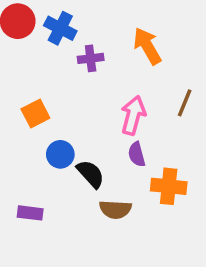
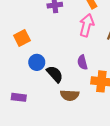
pink arrow: (133, 115) -> (87, 25), moved

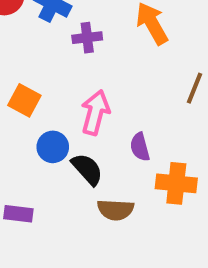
pink arrow: (87, 25) -> (95, 112), moved
orange square: (22, 38) -> (24, 100), turned -35

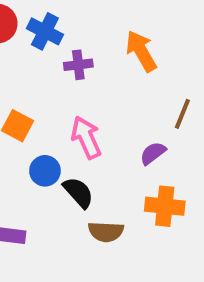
pink arrow: (95, 112) -> (86, 137), turned -39
purple semicircle: (140, 147) -> (153, 153), moved, turned 68

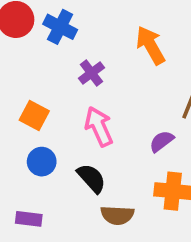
purple cross: (78, 65) -> (91, 73), moved, turned -30
blue circle: (45, 171) -> (42, 162), moved

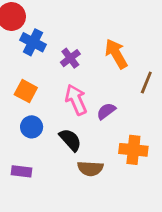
blue cross: (60, 27) -> (33, 42), moved
orange arrow: (151, 45) -> (116, 54), moved
purple semicircle: (162, 141) -> (106, 111), moved

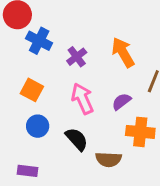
purple semicircle: (106, 111) -> (121, 102), moved
orange cross: (133, 150) -> (140, 132), moved
brown semicircle: (90, 169) -> (108, 159), moved

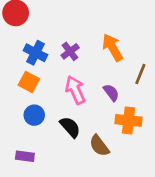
blue cross: (39, 41) -> (36, 53), moved
purple semicircle: (121, 102) -> (111, 93), turned 90
brown semicircle: (108, 159) -> (99, 146), turned 50

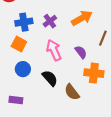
orange arrow: (113, 47) -> (82, 18), turned 90
blue cross: (36, 53) -> (24, 22), turned -36

